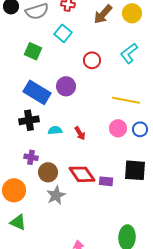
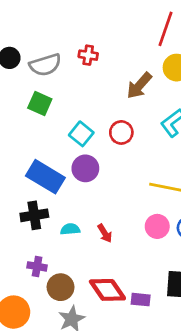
brown arrow: (103, 14) -> (139, 86), moved
cyan square: (63, 33) -> (81, 134), moved
green square: (33, 51) -> (40, 103), moved

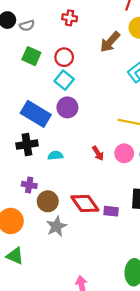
gray semicircle: (45, 65) -> (27, 26), moved, size x0.6
red circle: (121, 132) -> (64, 57), moved
red arrow: (105, 233) -> (98, 153), moved

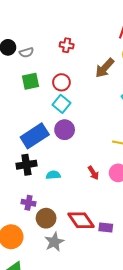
green square: (31, 56) -> (31, 81), turned -36
blue rectangle: (36, 114) -> (35, 136), turned -64

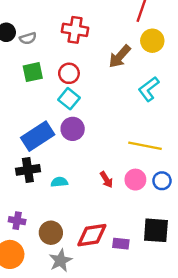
red cross: (67, 45) -> (75, 30), size x1.5
purple cross: (29, 203) -> (17, 221), moved
red diamond: (81, 220) -> (92, 235), turned -64

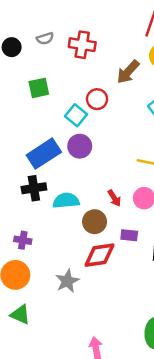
gray semicircle: (28, 38) -> (45, 38), moved
red circle: (69, 73) -> (97, 99), moved
cyan semicircle: (59, 182) -> (66, 201), size x1.5
brown circle: (51, 233) -> (95, 222), moved
purple rectangle: (121, 244) -> (129, 235), moved

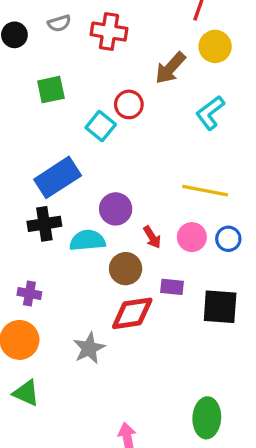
purple circle: (80, 146) -> (116, 209), moved

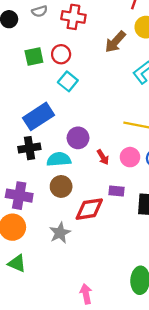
red circle: (129, 104) -> (61, 54), moved
brown circle: (126, 269) -> (61, 186), moved
purple cross: (29, 293) -> (19, 196), size x1.6

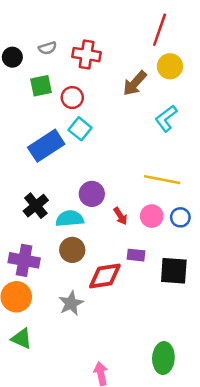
green square: (34, 57) -> (41, 86), moved
blue rectangle: (38, 116) -> (46, 146), moved
black cross: (29, 148) -> (36, 206), turned -30

